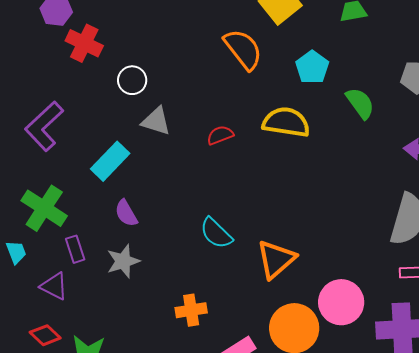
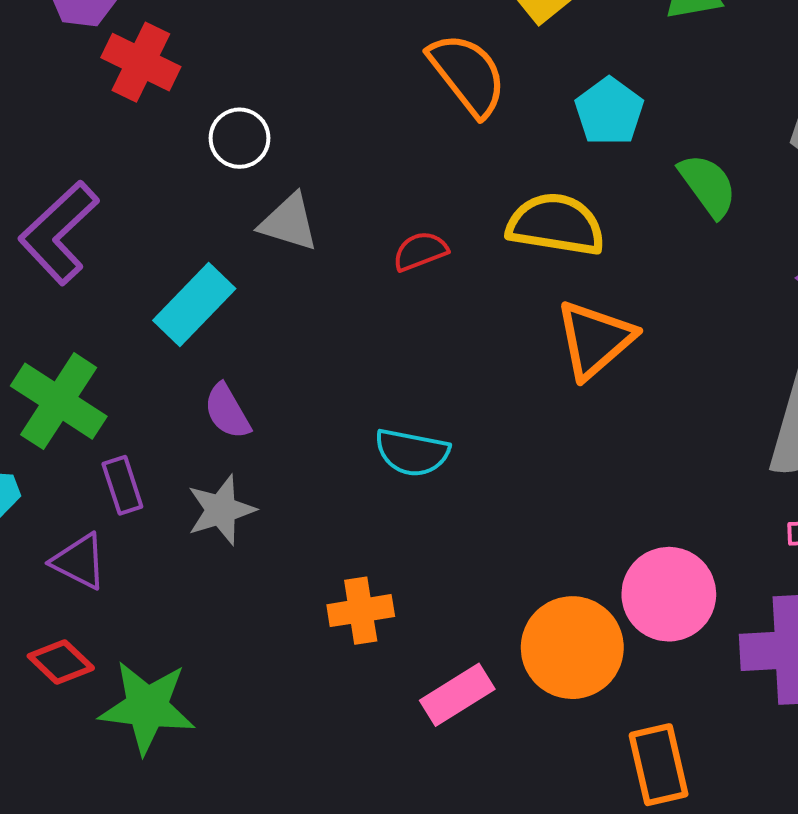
cyan semicircle: (216, 233) -> (412, 452), turned -33
orange triangle: (276, 259) -> (595, 339), moved

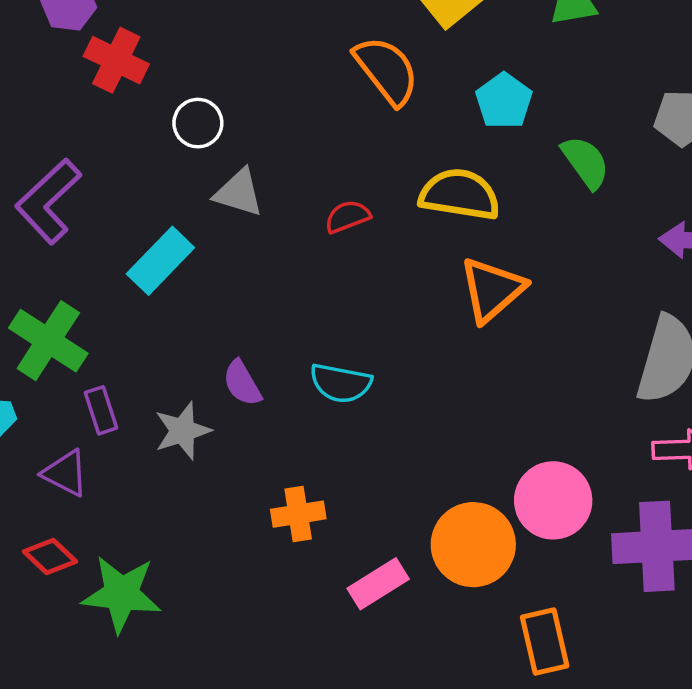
purple semicircle: (227, 411) -> (242, 383), moved

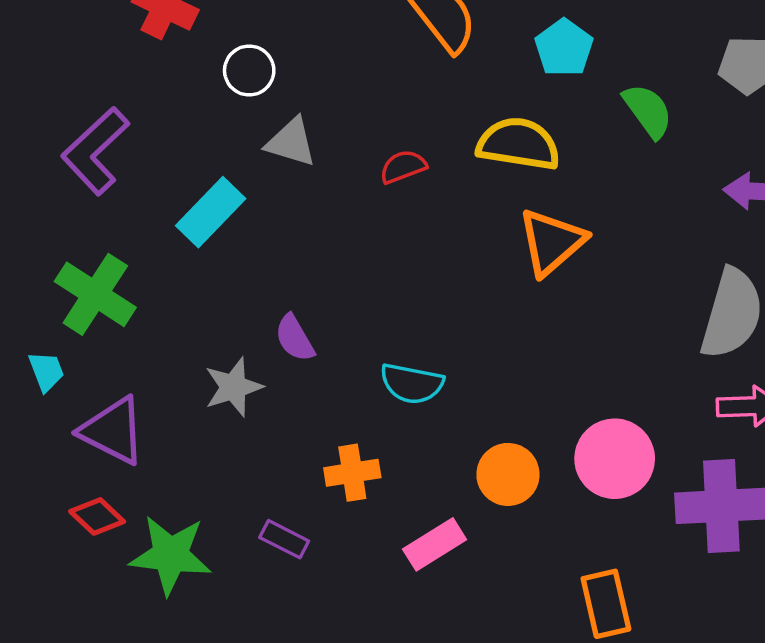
cyan semicircle: (341, 383) -> (412, 384), moved
purple rectangle: (101, 410) -> (284, 539), moved, turned -45
purple triangle: (65, 473) -> (113, 431), size x1.4
orange circle: (473, 545) -> (508, 474), moved, size x0.7

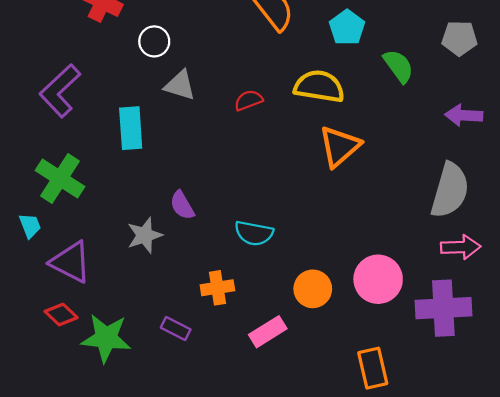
cyan rectangle: (211, 212) -> (131, 128), turned -48

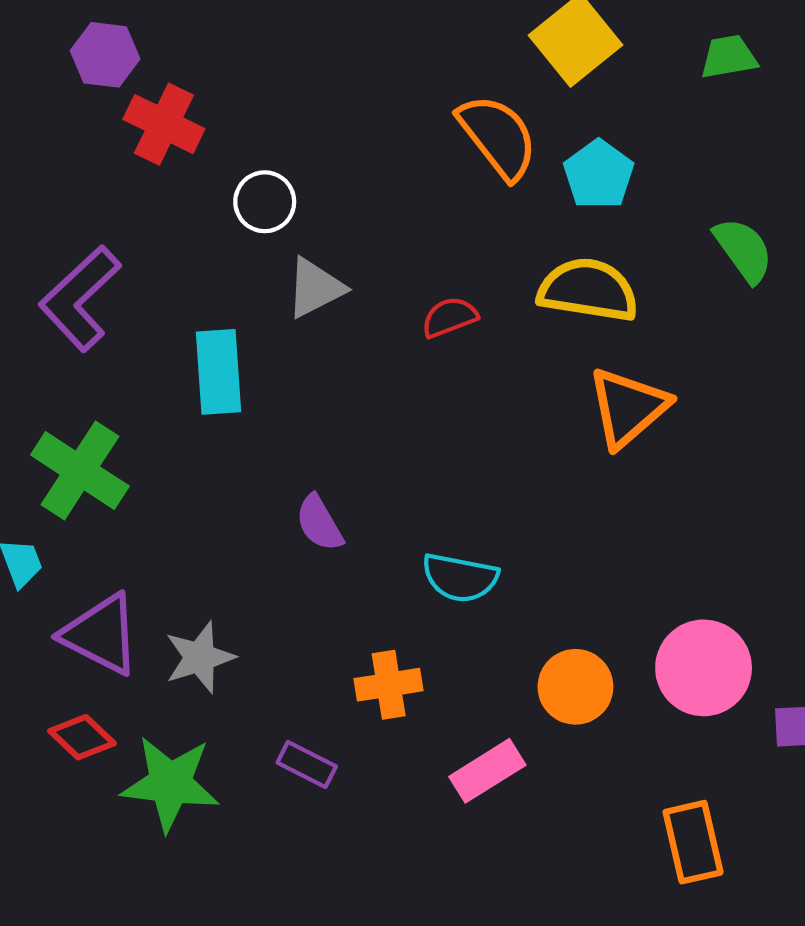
cyan pentagon: (347, 27) -> (599, 174), moved
gray triangle: (180, 85) -> (315, 288), turned -44
gray star: (145, 235) -> (200, 657), moved

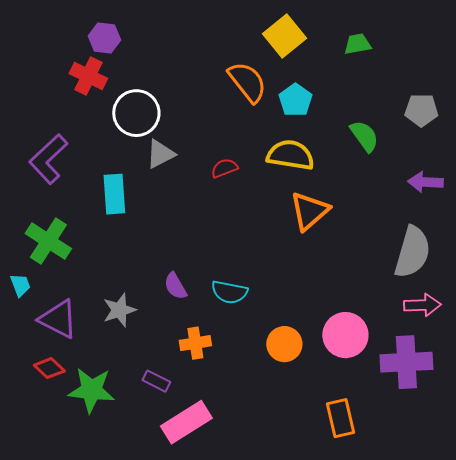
purple hexagon: (105, 55) -> (104, 38), moved
white circle: (265, 202) -> (136, 113), size x1.6
purple semicircle: (319, 523) -> (175, 286), moved
gray star: (200, 657) -> (119, 310), moved
pink rectangle: (487, 771) -> (186, 422), moved, size x1.4

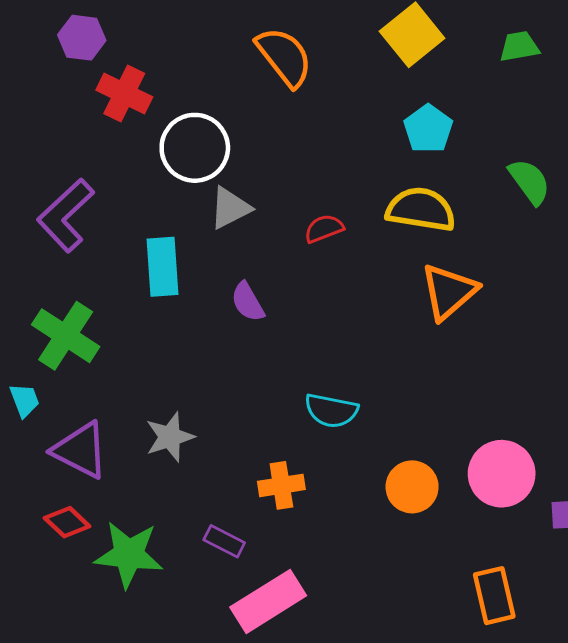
purple hexagon: (104, 38) -> (82, 38), moved
orange semicircle: (247, 82) -> (284, 57), moved
purple semicircle: (175, 286) -> (248, 302), moved

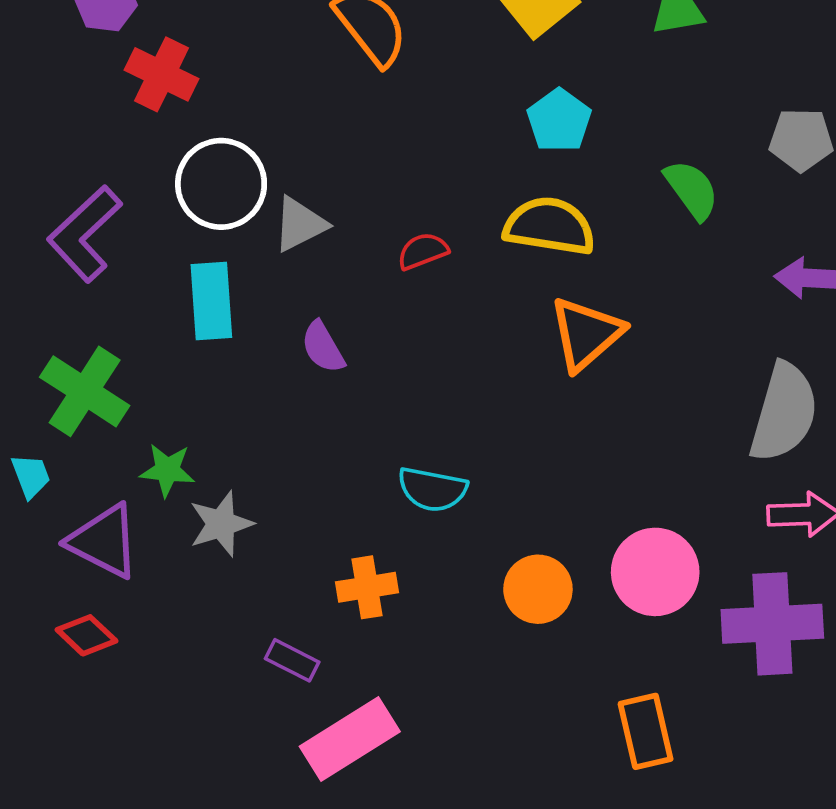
white circle: (195, 148) -> (221, 184), moved
green star: (129, 554) -> (167, 470), moved, size x0.6

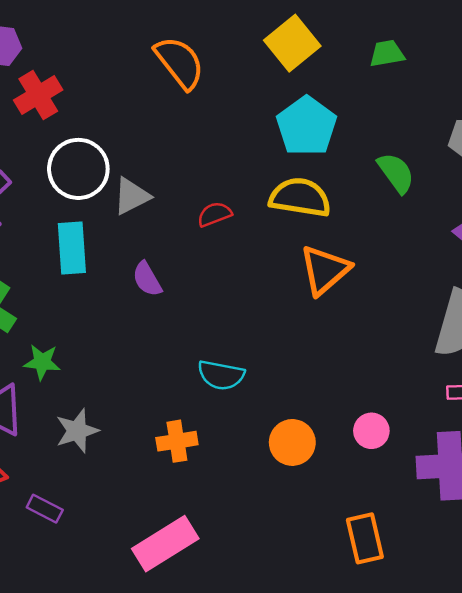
red cross: (161, 74) -> (38, 95), turned 33
cyan pentagon: (559, 120) -> (307, 126), size x1.4
gray star: (221, 524) -> (77, 431), moved
pink circle: (655, 572) -> (371, 431), size x0.6
purple rectangle: (292, 660) -> (45, 509), moved

